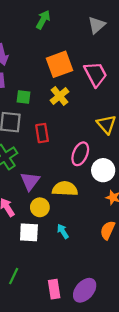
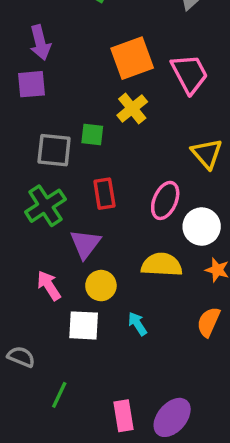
green square: (23, 97) -> (92, 135), moved
red rectangle: (42, 133) -> (104, 194), moved
yellow semicircle: (65, 189) -> (162, 265), moved

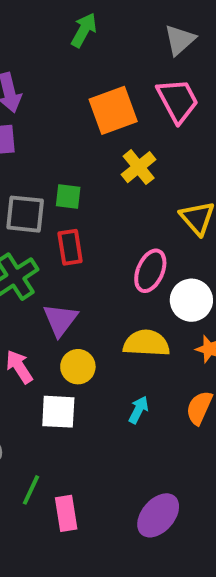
pink trapezoid: (189, 74) -> (178, 101), moved
yellow cross: (132, 108) -> (139, 167), moved
red rectangle: (104, 194) -> (70, 247), moved
cyan arrow: (137, 324) -> (139, 410), moved, turned 60
pink rectangle: (124, 416) -> (66, 513), moved

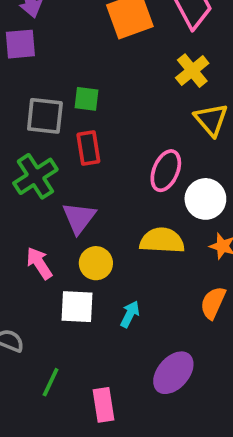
yellow cross: (139, 167) -> (192, 71), moved
cyan arrow: (139, 410) -> (130, 314), moved
pink rectangle: (66, 513) -> (103, 405), moved
purple ellipse: (158, 515) -> (173, 373), moved

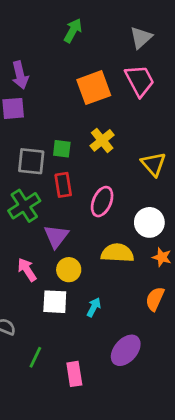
yellow cross: (192, 71) -> (102, 140), moved
pink ellipse: (166, 171) -> (102, 202), moved

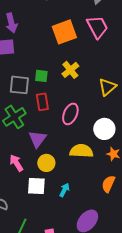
yellow triangle: (154, 164) -> (107, 87), turned 30

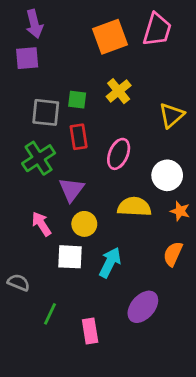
pink trapezoid: (97, 27) -> (157, 30), turned 45
cyan arrow: (64, 190) -> (110, 262), size x1.5

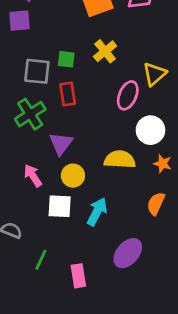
pink ellipse: (119, 154) -> (128, 95), moved

